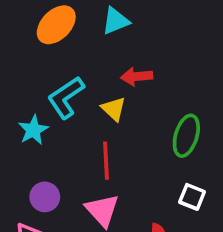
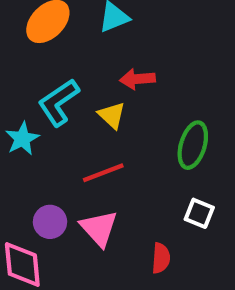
red line: (106, 161) -> (103, 173), turned 72
purple circle: (45, 197) -> (50, 222), moved

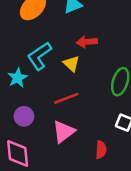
purple circle: (50, 222) -> (24, 116), moved
pink triangle: (99, 228) -> (64, 132), turned 35

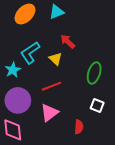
red arrow: (87, 42) -> (68, 41), turned 49
purple circle: (24, 116) -> (18, 100), size x1.6

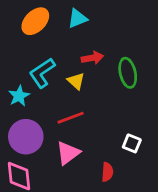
red arrow: (68, 41) -> (92, 58), turned 126
green ellipse: (94, 73) -> (128, 73), moved, turned -30

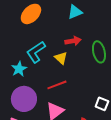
cyan triangle: (77, 18) -> (75, 12), moved

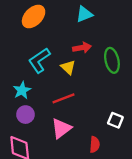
cyan star: (19, 69) -> (22, 90), moved
purple circle: (24, 99) -> (25, 115), size x0.6

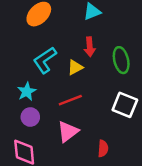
red arrow: (82, 48) -> (90, 47), turned 96
yellow triangle: (68, 67) -> (75, 67), turned 49
white square: (115, 120) -> (125, 105), moved, size x1.5

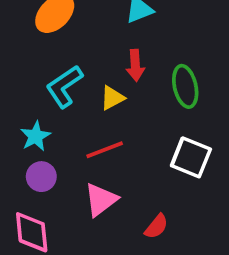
red semicircle: (103, 148) -> (156, 226), turned 35

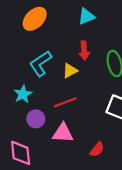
purple circle: (41, 177) -> (36, 119), moved
pink triangle: (101, 200) -> (63, 133), turned 40

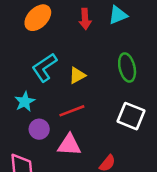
cyan triangle: (86, 16) -> (118, 15), moved
red arrow: (84, 51) -> (85, 19), moved

